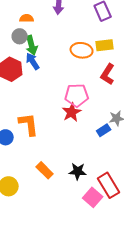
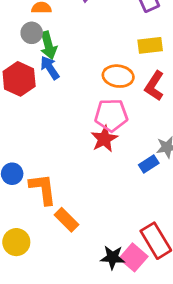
orange ellipse: (82, 50) -> (118, 76), moved
orange L-shape: (29, 124) -> (43, 189), moved
black star: (78, 171) -> (113, 257), moved

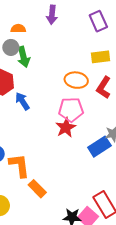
blue arrow: (50, 68) -> (22, 101), moved
blue rectangle: (149, 164) -> (99, 147), size x1.5

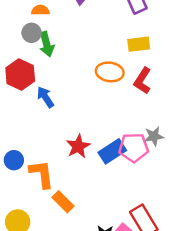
pink pentagon: (71, 110) -> (134, 148), moved
red star: (66, 128) -> (78, 146), moved
blue rectangle: (99, 147) -> (112, 151), moved

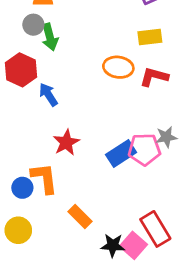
red L-shape: (142, 81) -> (154, 77), turned 72
red star: (78, 146) -> (66, 143), moved
blue circle: (14, 160) -> (22, 188), moved
orange rectangle: (63, 202) -> (80, 217), moved

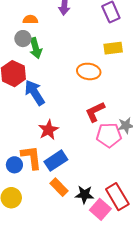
red L-shape: (154, 77) -> (95, 112), moved, turned -40
blue arrow: (48, 95) -> (35, 93), size x1.4
blue rectangle: (121, 154) -> (56, 161), moved
black star: (113, 245) -> (84, 195), moved

